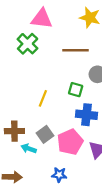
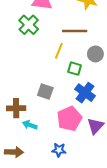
yellow line: (43, 98) -> (59, 51), moved
blue cross: (86, 115) -> (85, 93), turned 30
gray square: (45, 134) -> (45, 92), moved, turned -35

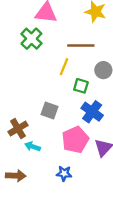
brown cross: (16, 108) -> (18, 129), turned -30

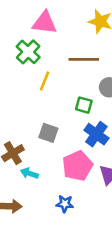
yellow line: (64, 67) -> (45, 81), moved

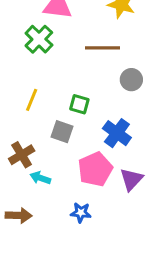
yellow line: (45, 81) -> (32, 100), moved
green square: (84, 105) -> (79, 104), moved

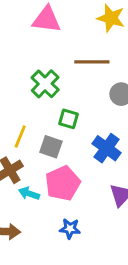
green cross: (39, 39) -> (45, 84), moved
yellow line: (32, 100) -> (20, 136), moved
pink pentagon: (95, 169) -> (63, 183), moved

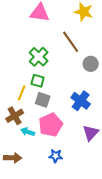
brown line: (92, 62) -> (71, 42), turned 55
green square: (68, 119) -> (38, 81), moved

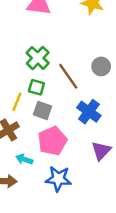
brown line: (71, 42) -> (68, 76), moved
cyan arrow: (28, 132) -> (24, 159), moved
blue star: (56, 156) -> (58, 179), size x1.5

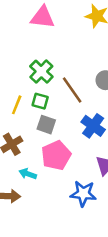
yellow line: (17, 102) -> (17, 105), moved
blue star: (58, 179) -> (83, 194), moved

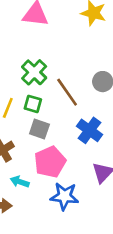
blue star: (83, 194) -> (64, 196), moved

